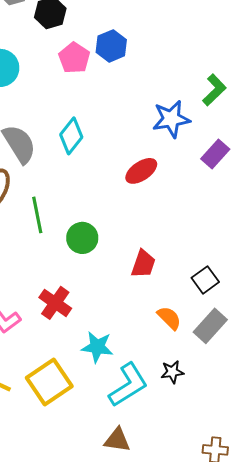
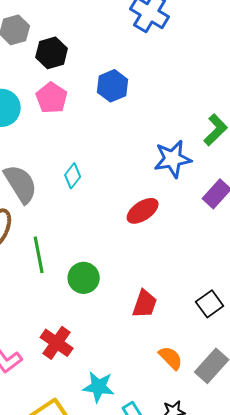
pink pentagon: (74, 58) -> (52, 98), moved
cyan diamond: (71, 136) -> (73, 176), size x0.7
black square: (205, 280) -> (210, 304), moved

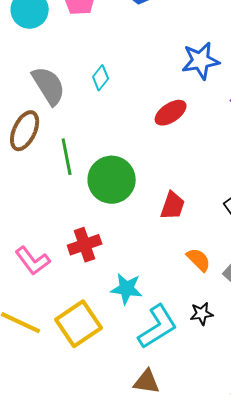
green circle: (84, 278) -> (112, 180), size x1.5
red cross: (57, 343) -> (85, 245), turned 36

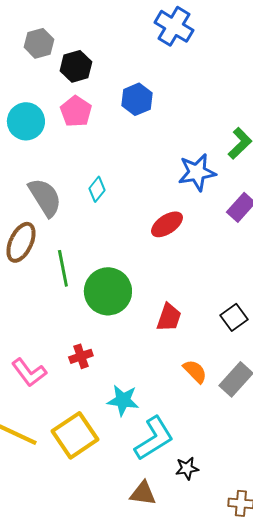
red cross: (85, 245) -> (81, 356), size x0.7
black star: (202, 314) -> (187, 468), moved

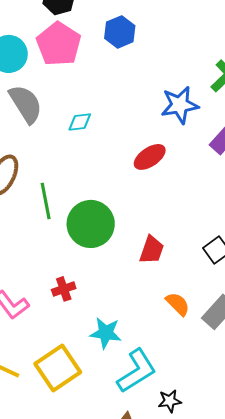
pink pentagon: (76, 111) -> (59, 44), size x1.4
cyan diamond: (97, 189) -> (80, 122), turned 45
gray semicircle: (45, 197) -> (26, 104), moved

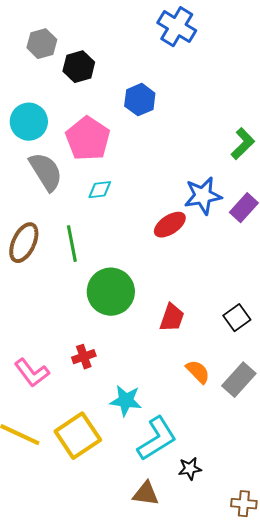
pink pentagon: (59, 44) -> (88, 139), moved
blue star: (180, 105) -> (203, 196), moved
green line: (46, 201) -> (72, 244), moved

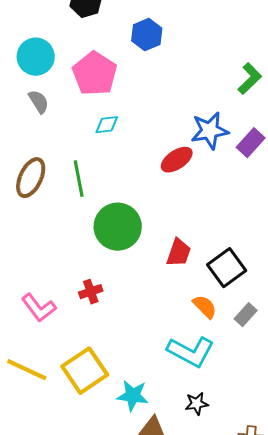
gray semicircle: (46, 172) -> (39, 102), moved, size x0.6
black square: (237, 318) -> (227, 268), moved, size x1.4
gray rectangle: (239, 380) -> (246, 315), size x0.7
cyan star: (126, 401) -> (133, 396), moved
cyan L-shape: (157, 439) -> (191, 352), moved, turned 60

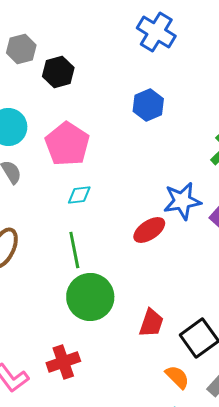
blue hexagon: (147, 35) -> (148, 105), moved
green line: (79, 179) -> (74, 250), moved
red cross: (91, 292) -> (63, 362), size x1.4

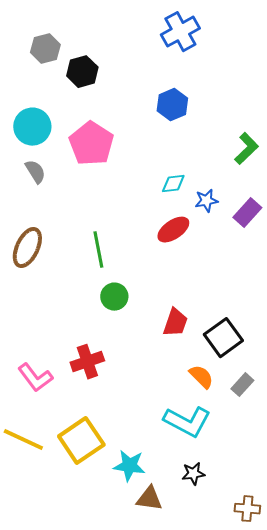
blue cross: (156, 32) -> (180, 32), turned 30
cyan diamond: (79, 195) -> (173, 184), moved
blue star: (182, 201) -> (206, 201), size x0.6
green circle: (90, 297) -> (114, 297), size x0.6

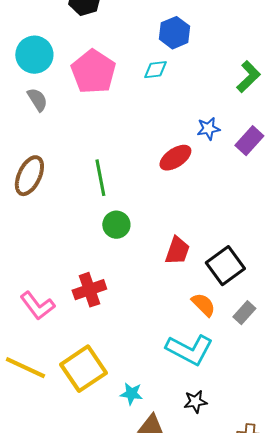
cyan diamond: (173, 184) -> (155, 70), moved
cyan star: (129, 466) -> (131, 394), size x0.7

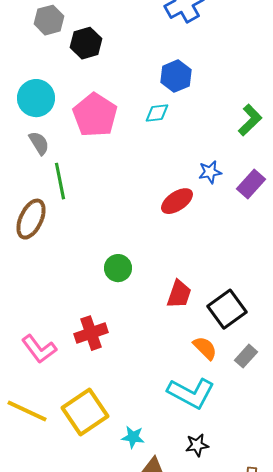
green line: (100, 178) -> (60, 181), moved

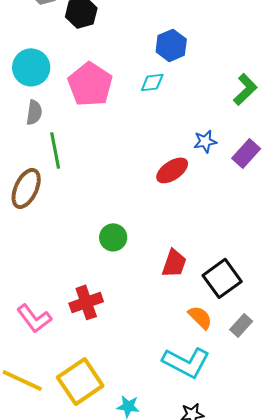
gray semicircle: (39, 143) -> (34, 112), turned 40

